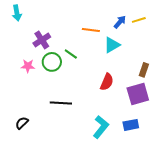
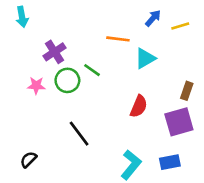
blue arrow: (120, 22) -> (153, 18), moved
black line: (61, 103) -> (79, 134), turned 50

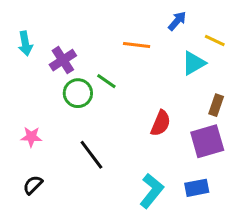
cyan arrow: (22, 17) -> (25, 44), moved
yellow line: (180, 26) -> (215, 41), moved, turned 42
cyan triangle: (145, 58) -> (194, 63), moved
pink star: (36, 86) -> (31, 137), moved

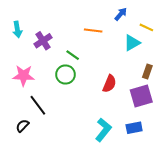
green circle: (78, 93) -> (65, 75), moved
pink star: (31, 137) -> (24, 76), moved, size x1.5
black line: (91, 155) -> (38, 105), moved

